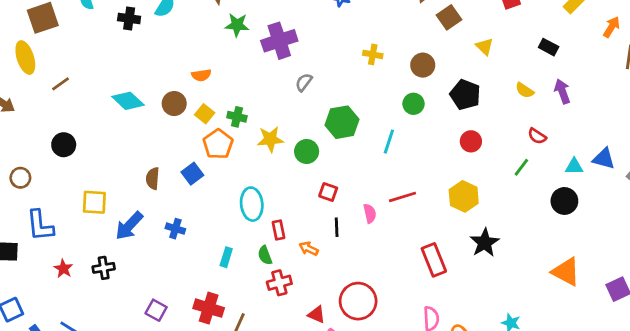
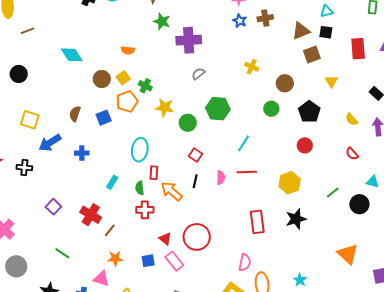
brown circle: (174, 104) -> (102, 79), moved
cyan line: (389, 142) -> (244, 143), moved
green line: (521, 167) -> (333, 193), moved
blue cross: (175, 229) -> (82, 153), turned -32
orange arrow: (309, 249) -> (172, 191), size x1.6

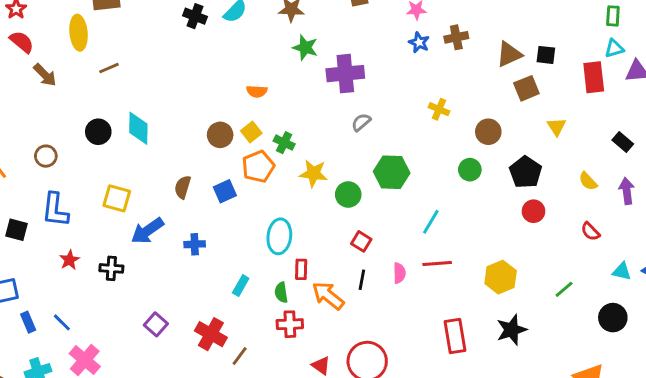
cyan triangle: (327, 11) -> (614, 48), moved
cyan diamond: (72, 55) -> (138, 128), moved, turned 35
red circle: (305, 145) -> (533, 211), moved
black circle: (359, 204) -> (613, 318), moved

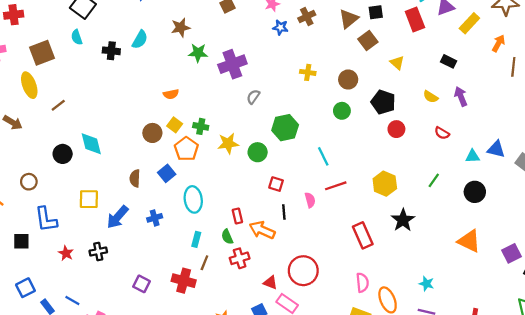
cyan line: (431, 222) -> (323, 156), turned -42
cyan ellipse: (279, 236) -> (193, 199), moved
brown line: (240, 356) -> (204, 263), moved

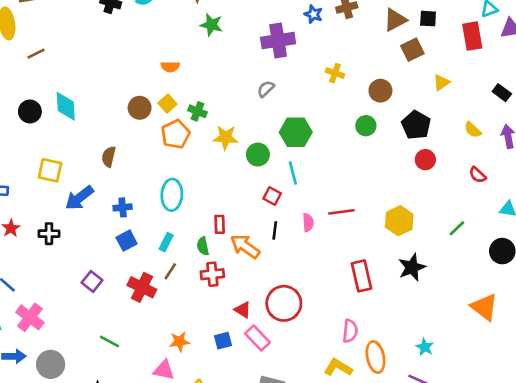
yellow triangle: (397, 63) -> (441, 82), turned 32
purple cross: (232, 64) -> (278, 41), moved
cyan line: (323, 156) -> (293, 173), moved
blue square: (167, 173) -> (127, 241), moved

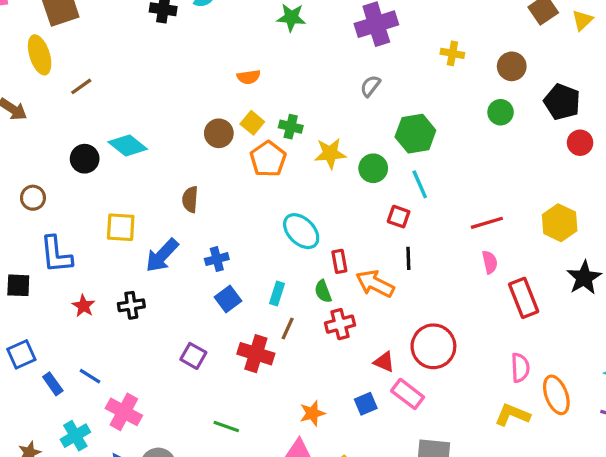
yellow triangle: (441, 82) -> (582, 20), moved
cyan diamond: (66, 106) -> (128, 145), turned -40
cyan ellipse: (172, 195) -> (301, 231), moved, turned -40
pink semicircle: (308, 222) -> (490, 262), moved

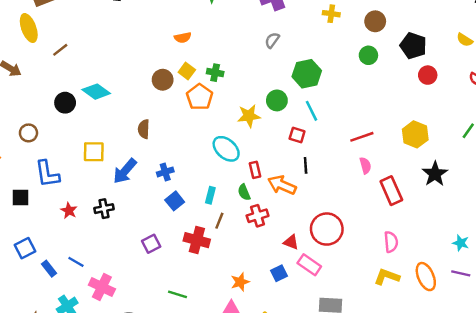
yellow star: (330, 153) -> (249, 116), moved
purple square: (193, 356) -> (151, 244), turned 36
orange ellipse: (556, 395) -> (426, 277), moved

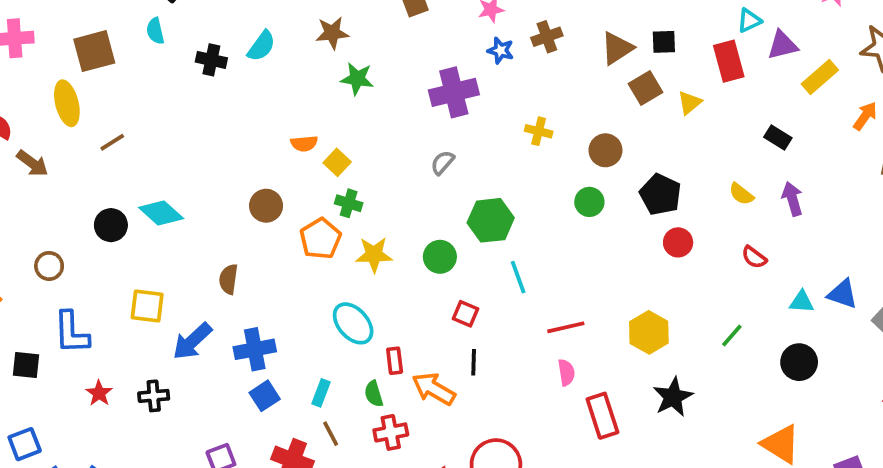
yellow square: (187, 71) -> (337, 162), moved
cyan line: (311, 111) -> (518, 277), moved
yellow star: (249, 116) -> (374, 255), moved
blue cross: (165, 172) -> (255, 349), size x1.5
brown line: (219, 221) -> (331, 434), turned -56

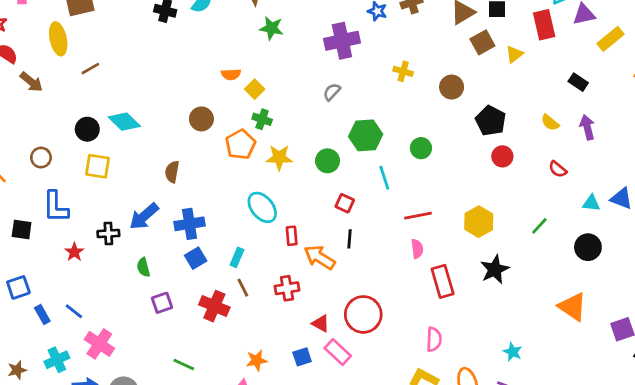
green circle: (589, 202) -> (421, 148), moved
yellow square: (147, 306) -> (98, 166), moved
green semicircle: (374, 394) -> (143, 267), moved
black cross: (154, 396) -> (108, 234), moved

